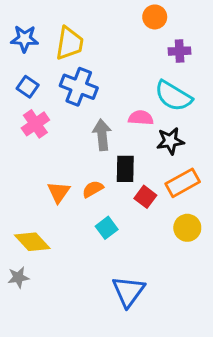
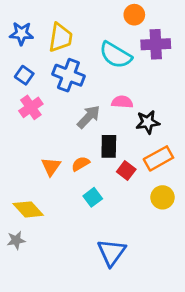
purple cross: (180, 51) -> (156, 44), size x1.5
cyan semicircle: (173, 96) -> (115, 55), moved
gray arrow: (102, 135) -> (89, 117), turned 50

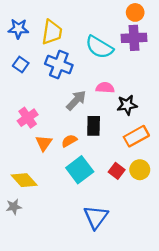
orange circle: (134, 15) -> (135, 12), moved
pink cross: (31, 107) -> (28, 118), moved
red square: (126, 170) -> (117, 171), moved
cyan square: (93, 197) -> (80, 170), size x1.6

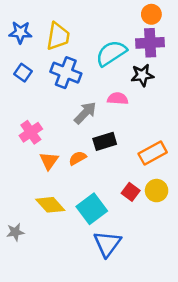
cyan semicircle: (99, 47) -> (111, 53), turned 116
black star: (127, 105) -> (142, 75), moved
black rectangle: (94, 126) -> (105, 141), turned 72
cyan square: (80, 170) -> (92, 209), moved
yellow diamond: (24, 180) -> (50, 205), moved

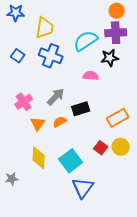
blue star: (20, 32) -> (16, 13), moved
gray arrow: (85, 113) -> (56, 97), moved
yellow diamond: (50, 205) -> (39, 158), turned 45

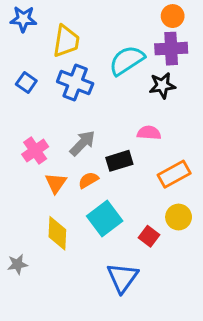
pink semicircle: (91, 76) -> (149, 133), moved
red square: (101, 148) -> (149, 236), moved
cyan square: (71, 161) -> (105, 218), moved

